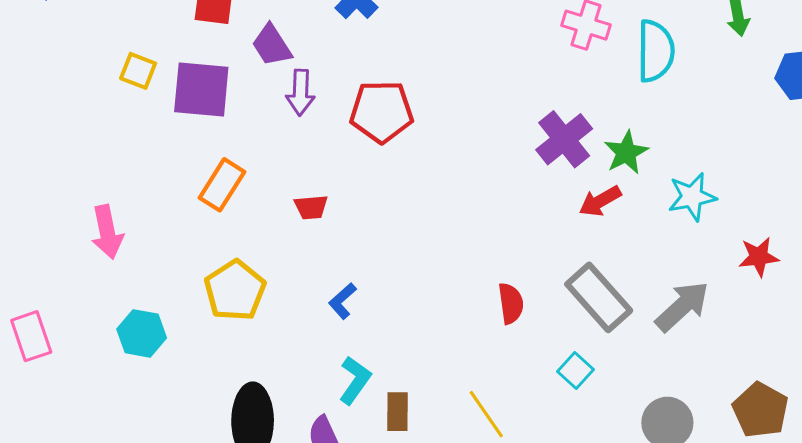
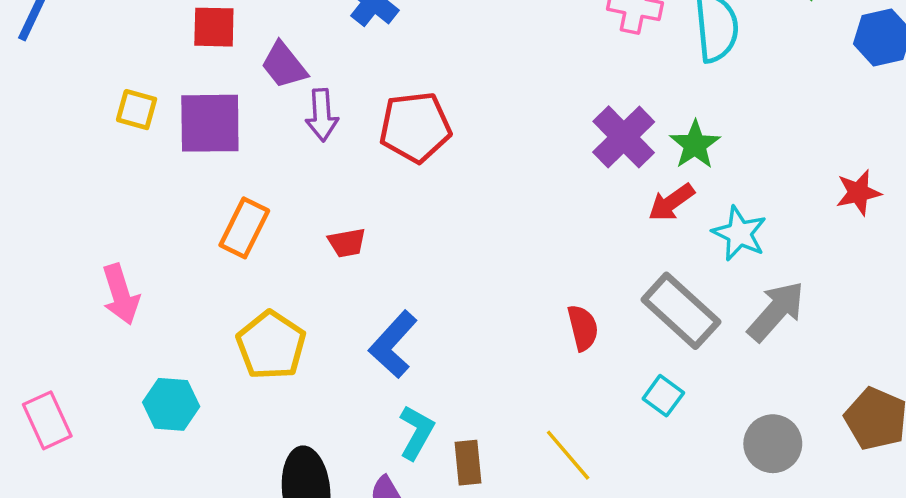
cyan star: (692, 197) -> (739, 233), moved, turned -30
red star: (759, 257) -> (858, 193), moved
blue L-shape: (342, 301) -> (393, 344), size x1.6

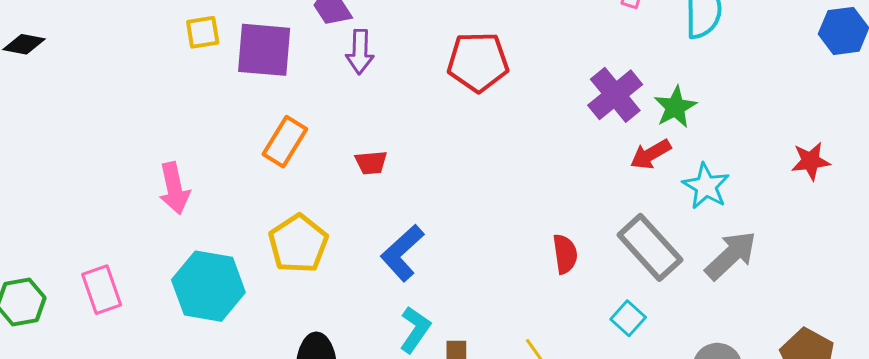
yellow square: (137, 110) -> (203, 32), turned -30
red pentagon: (415, 127) -> (478, 62), moved
cyan hexagon: (171, 404) -> (208, 286), size x1.5

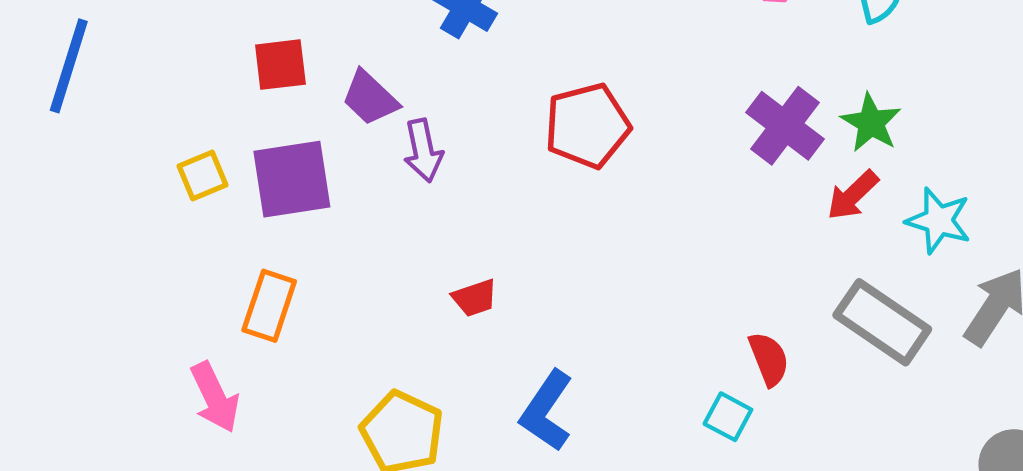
orange rectangle: (285, 142) -> (269, 306), moved
cyan square: (628, 318) -> (728, 417), moved

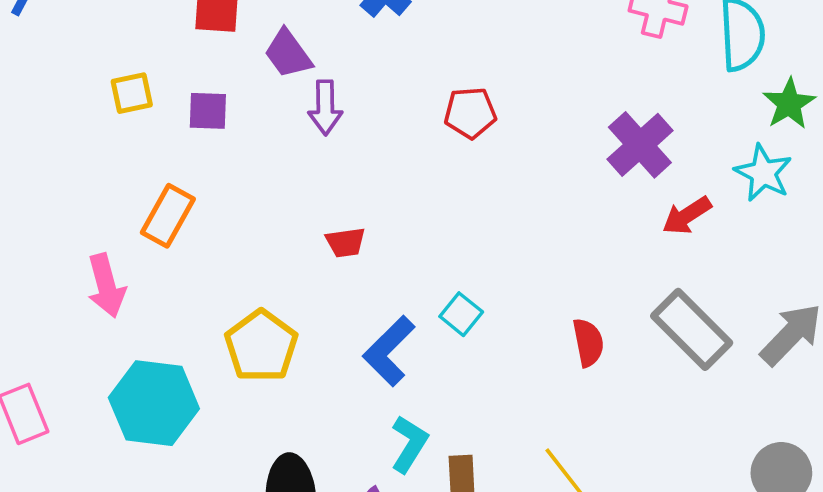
green star: (871, 123) -> (789, 104), moved
red pentagon: (587, 126) -> (470, 113), size x0.7
purple square: (292, 179) -> (208, 111), size x0.6
cyan star: (939, 221) -> (763, 173), moved
cyan square: (728, 417) -> (461, 314), moved

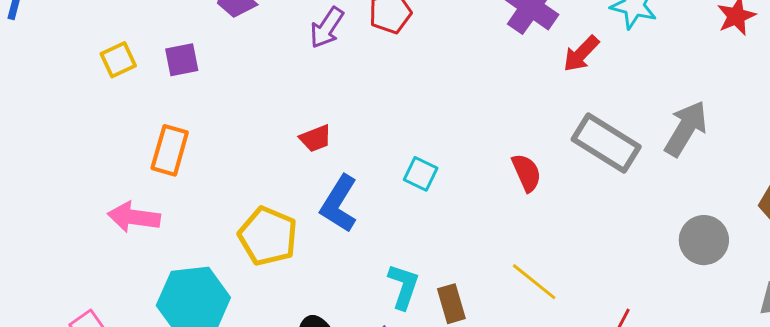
purple arrow: (325, 108) -> (327, 28), moved, turned 48
pink arrow: (106, 286) -> (134, 217), turned 126
blue L-shape: (389, 351) -> (339, 204), moved

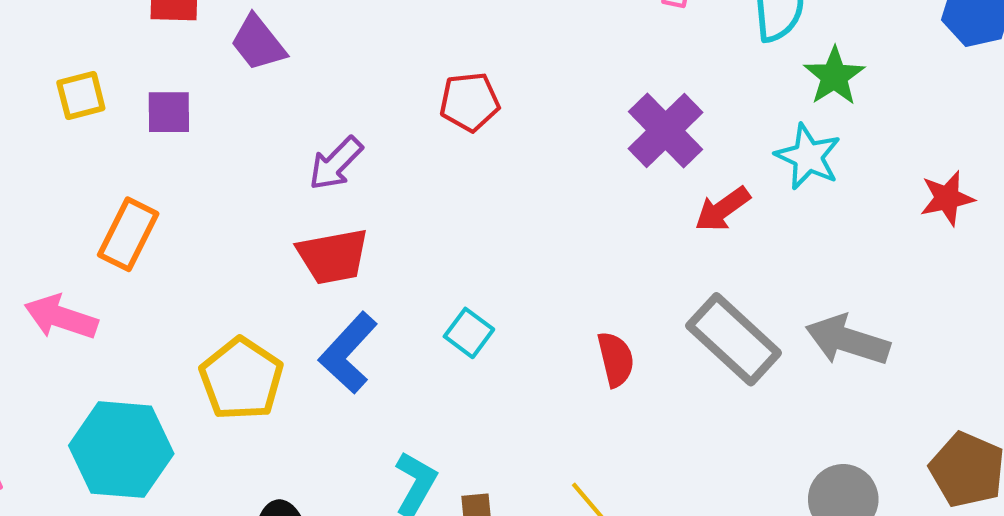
purple arrow: (327, 28) -> (336, 163), moved
gray arrow: (686, 128) -> (848, 340), turned -114
red trapezoid: (315, 138) -> (333, 256), size x1.6

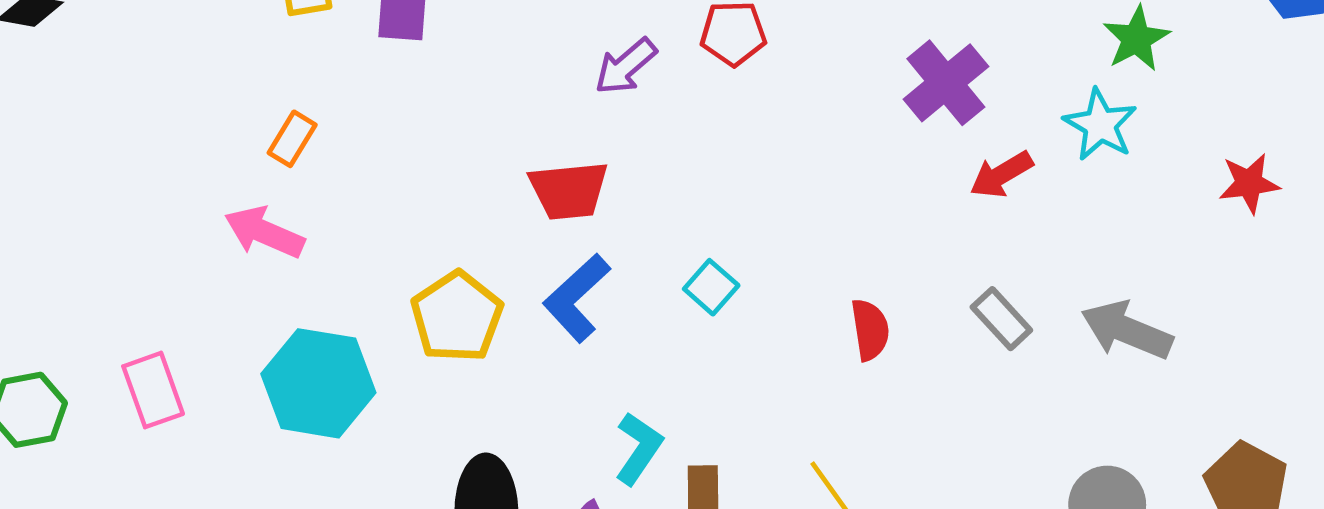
purple arrow: (336, 163) -> (626, 66), moved
orange rectangle: (128, 234) -> (292, 139), moved, size x0.7
gray rectangle: (734, 339) -> (1001, 319), size x0.6

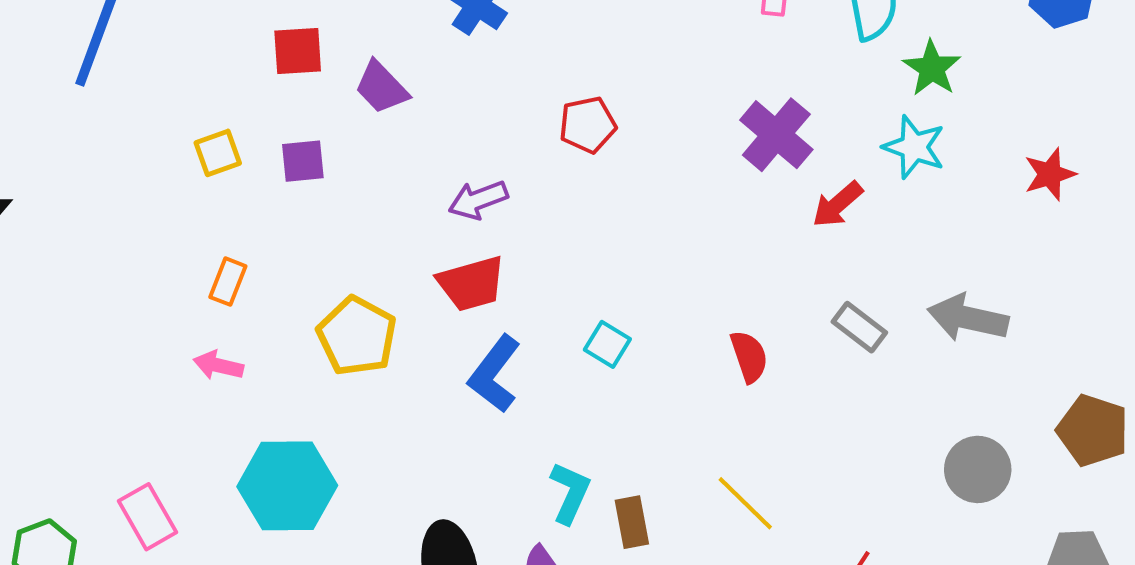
purple arrow: (626, 66) -> (478, 200), moved, turned 30
pink arrow: (264, 232) -> (218, 365), size x0.7
yellow pentagon: (457, 317) -> (357, 336), moved

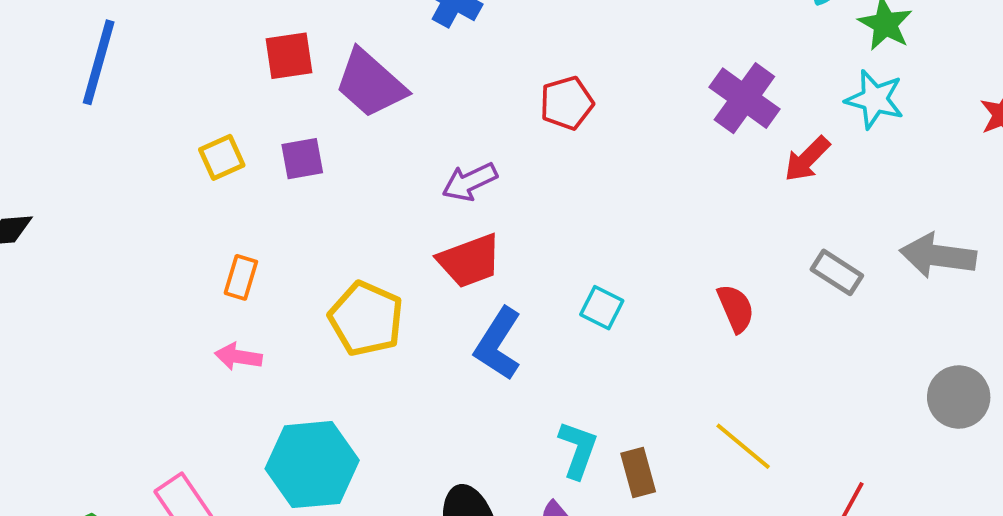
purple trapezoid: (381, 87) -> (370, 84), size x1.4

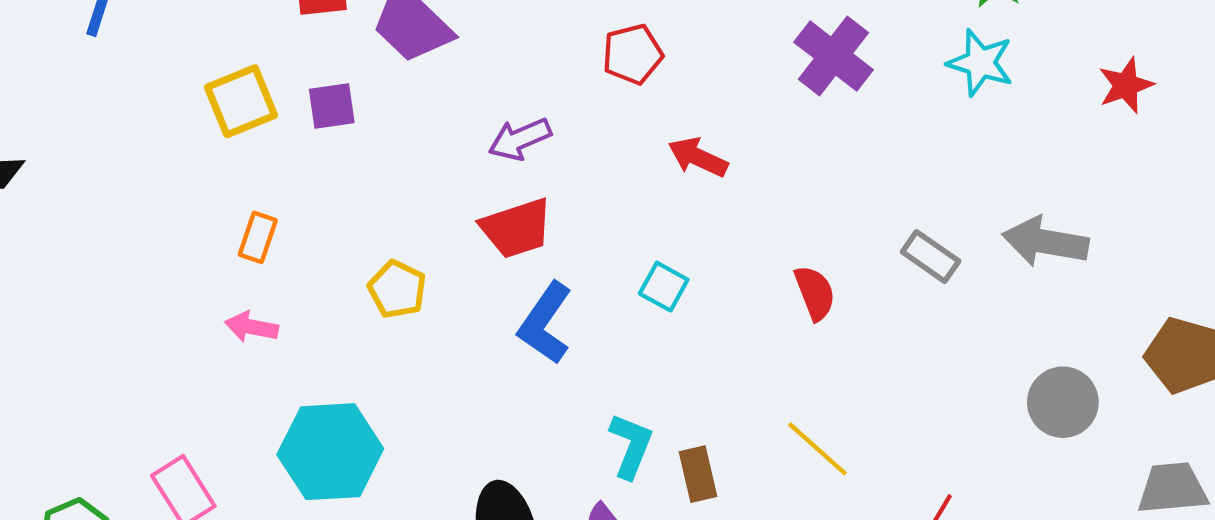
yellow square: (222, 157) -> (241, 101), size x1.4
red arrow: (807, 159) -> (698, 157), moved, turned 68
yellow pentagon: (366, 319) -> (397, 289), size x0.7

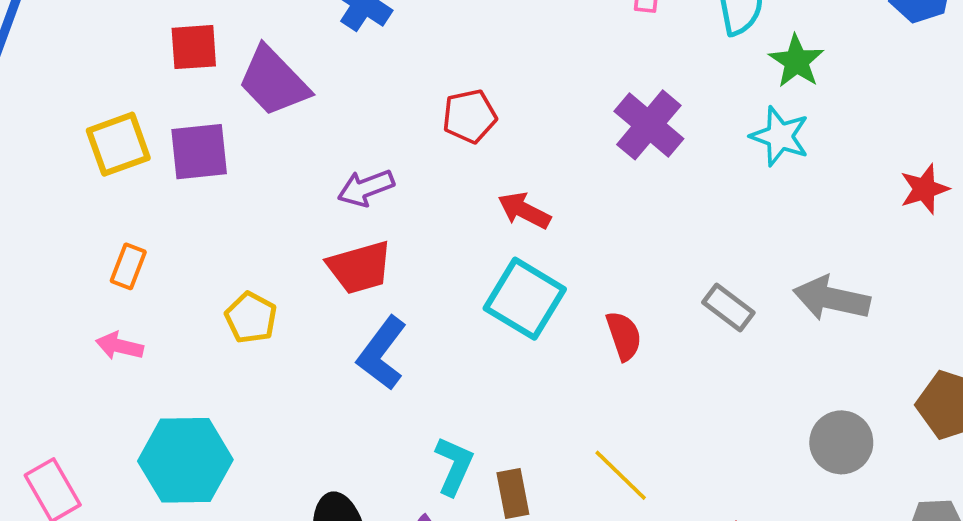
red star: (1126, 85) -> (924, 189), moved
purple square: (332, 106) -> (199, 152), size x1.4
cyan square: (664, 287) -> (525, 299), moved, size x1.8

